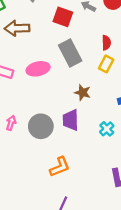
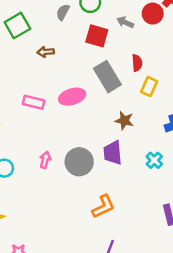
brown arrow: (17, 28) -> (46, 52), size x0.6
red semicircle: (106, 43) -> (137, 63), moved

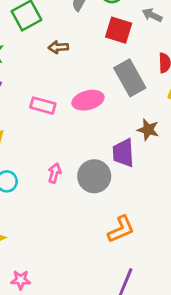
purple trapezoid: (113, 153) -> (123, 153), moved

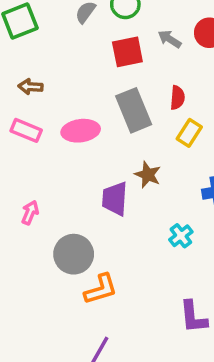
red square: (119, 30) -> (127, 52), turned -36
brown arrow: (58, 47) -> (31, 87), moved
gray circle: (94, 176) -> (74, 254), moved

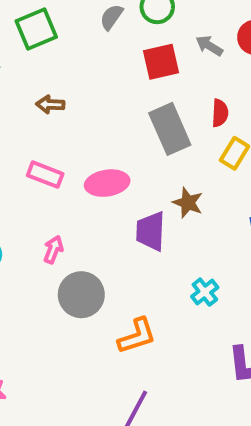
pink rectangle: (26, 130) -> (45, 175), moved
pink ellipse: (81, 131) -> (107, 183), moved
cyan cross: (181, 236) -> (205, 292), moved
gray circle: (74, 254) -> (81, 295), moved

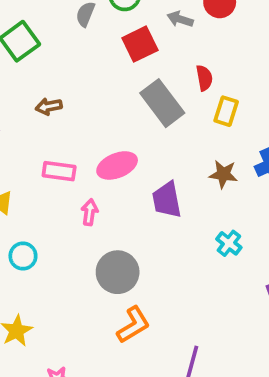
brown star: (188, 203) -> (223, 174), moved
pink arrow: (53, 250) -> (90, 212), moved
orange L-shape: (137, 336) -> (133, 325), moved

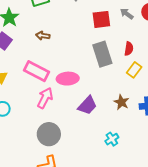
pink rectangle: (59, 171) -> (37, 71), size x1.4
purple trapezoid: (167, 200) -> (87, 105), turned -145
pink arrow: (90, 212) -> (45, 98), size x1.5

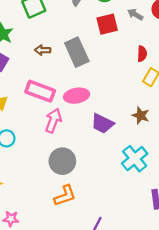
gray rectangle: (102, 54) -> (77, 52), moved
purple trapezoid: (87, 105) -> (102, 123), turned 80
cyan cross: (112, 139) -> (135, 159), size x1.6

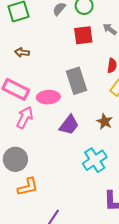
gray rectangle: (77, 52) -> (77, 81), moved
purple trapezoid: (102, 123) -> (69, 125), turned -85
gray circle: (62, 161) -> (15, 159), moved

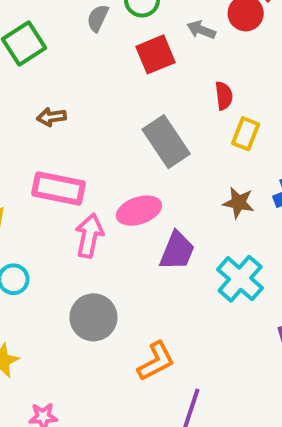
pink ellipse: (48, 97) -> (139, 211), moved
purple trapezoid: (69, 125) -> (177, 251), moved
orange L-shape: (28, 187) -> (156, 361), moved

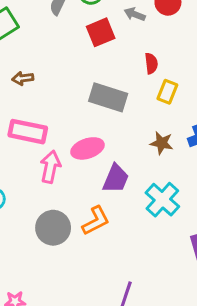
gray rectangle: (166, 142) -> (108, 97), turned -39
orange L-shape: (156, 361) -> (96, 221), moved

